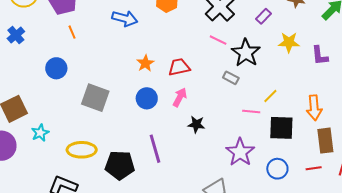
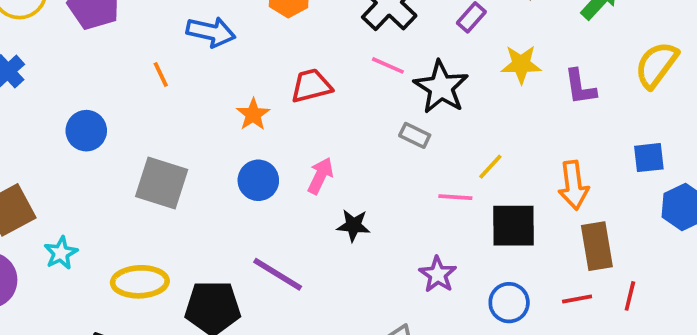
orange line: (72, 32) -> (161, 74), moved
red trapezoid: (179, 67) -> (311, 86), moved
purple line: (155, 149) -> (278, 274), turned -40
purple star: (240, 152) -> (438, 274), size x0.7

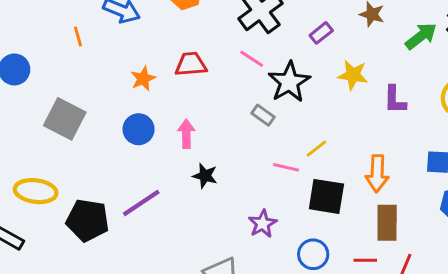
pink arrow: (320, 176) -> (186, 134), turned -36
purple line: (278, 274) -> (141, 203), turned -75

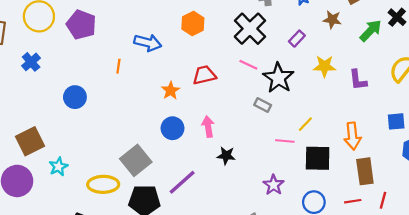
orange line: (78, 36) -> (118, 66), turned 32
gray square: (65, 119) -> (136, 160), moved, turned 32

